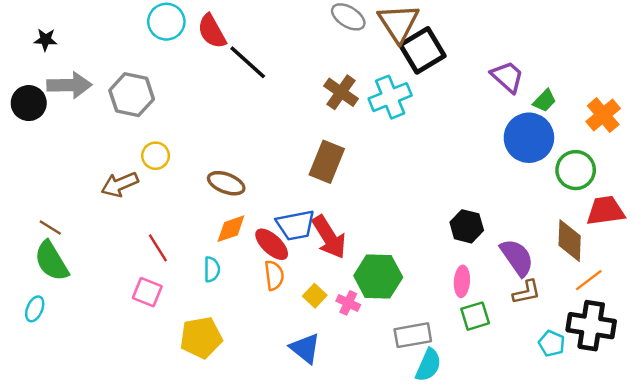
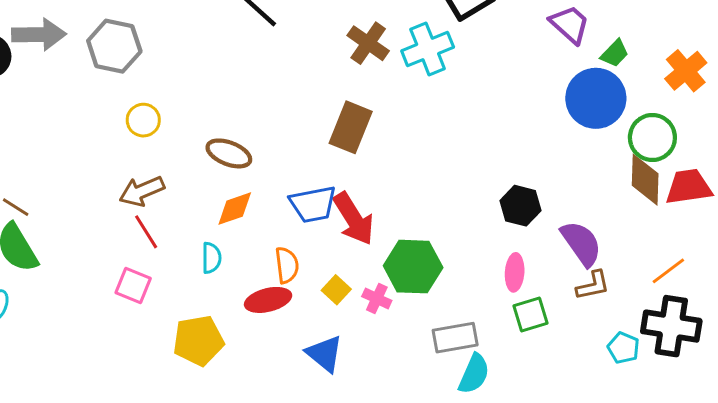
brown arrow: (120, 184) -> (142, 191), moved
brown diamond: (570, 241) -> (645, 180), moved
red ellipse: (272, 244) -> (268, 300), moved, turned -57

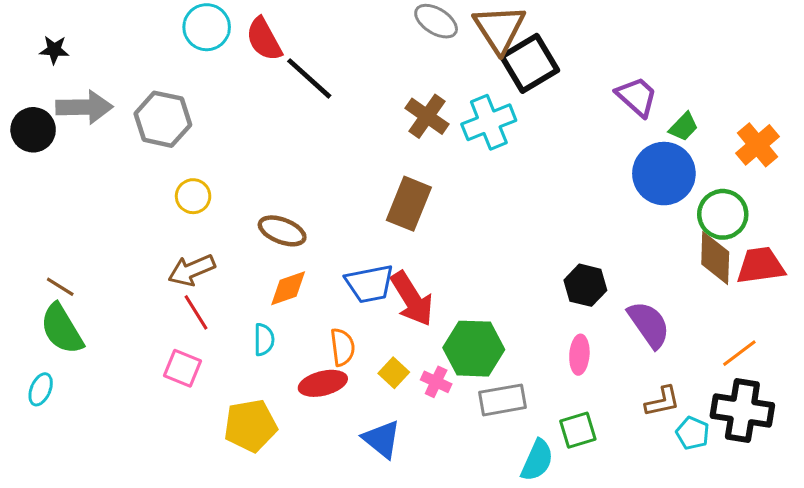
brown L-shape: (593, 285) -> (662, 401), moved
green square: (531, 314) -> (578, 430), moved
gray rectangle: (455, 338) -> (502, 400), moved

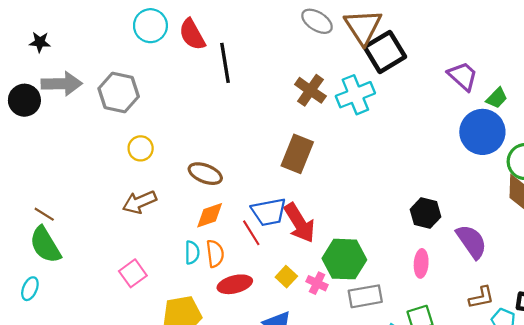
black line: (309, 78) -> (225, 63), turned 39
red line: (196, 312) -> (251, 233), moved
orange semicircle: (342, 347) -> (215, 254), moved
pink square: (182, 368) -> (133, 273), turned 32

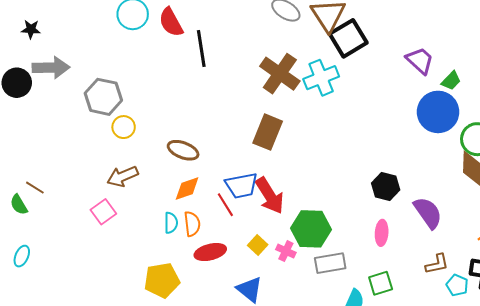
brown cross: (310, 90) -> (280, 74), size x1.4
gray hexagon: (119, 93) -> (103, 97), moved
green semicircle: (45, 245) -> (19, 205), moved, size x0.6
pink square: (133, 273) -> (103, 212), moved

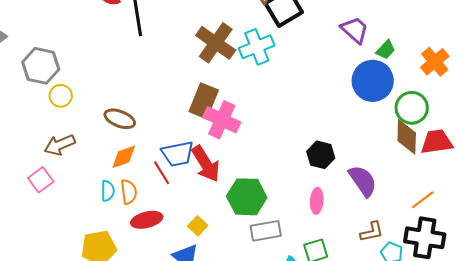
yellow square: (258, 245) -> (198, 226), moved
pink cross: (286, 251) -> (222, 120), moved, size x1.8

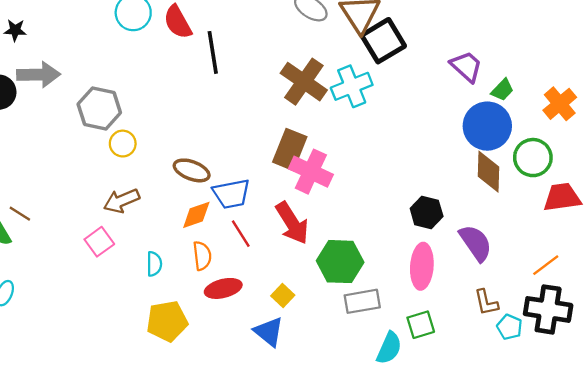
brown diamond: (407, 137) -> (488, 172), moved
blue trapezoid: (178, 154) -> (231, 194), moved
cyan semicircle: (108, 191) -> (154, 264), moved
pink ellipse: (317, 201) -> (422, 266), size x1.5
brown L-shape: (372, 232) -> (486, 302), turned 90

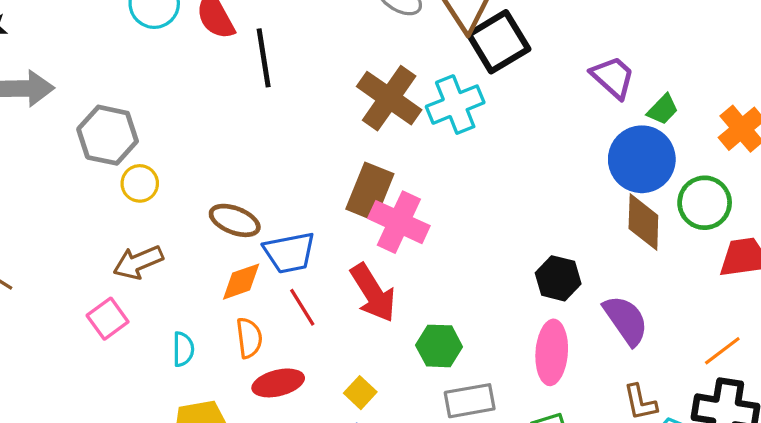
green hexagon: (340, 262) -> (439, 346), size x0.7

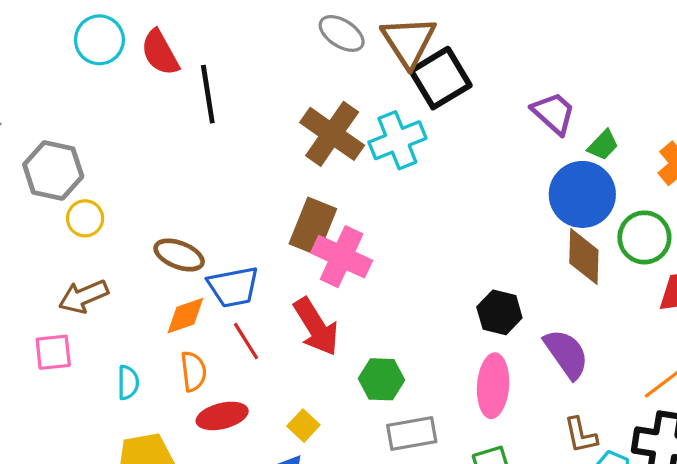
pink square: (108, 319) -> (53, 352), turned 30

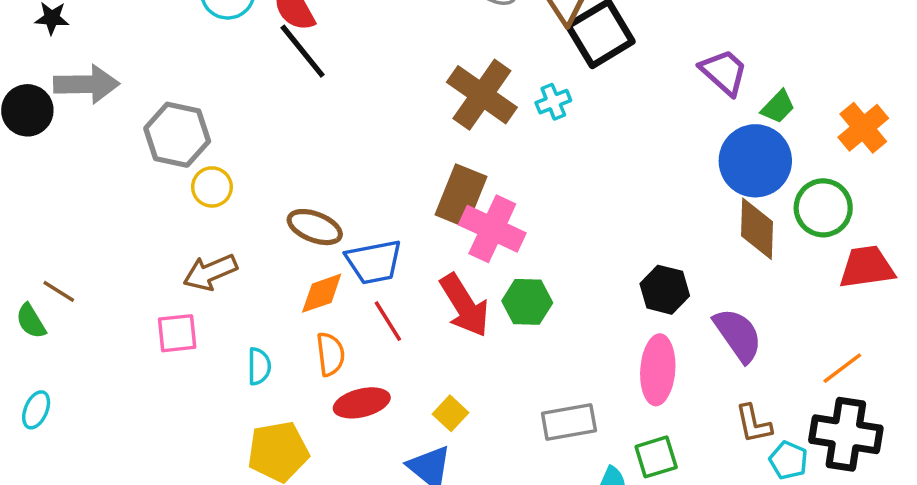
black line: (208, 94) -> (303, 51), moved, turned -30
cyan cross: (397, 140) -> (553, 102), size x0.6
green hexagon: (381, 379) -> (527, 302), moved

